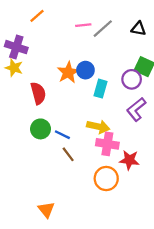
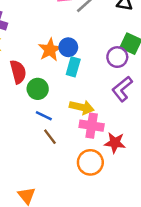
cyan rectangle: (100, 89) -> (73, 67), moved
green circle: (40, 129) -> (38, 89), moved

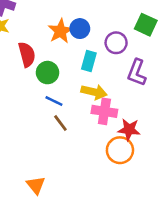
purple circle: (117, 57) -> (116, 43), moved
cyan rectangle: (73, 67) -> (89, 61), moved
purple L-shape: (122, 89) -> (137, 73), turned -30
orange circle: (90, 162) -> (120, 150), moved

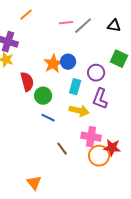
purple L-shape: (137, 73) -> (100, 99), moved
pink cross: (104, 111) -> (91, 137), moved
brown line: (60, 123) -> (62, 149), moved
red star: (129, 129) -> (112, 148), moved

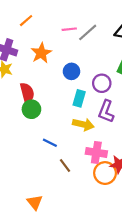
orange star: (53, 64) -> (41, 53), moved
green circle: (43, 96) -> (31, 109), moved
blue line: (48, 118) -> (50, 143), moved

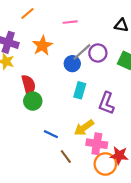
gray line: (88, 32) -> (82, 52), moved
purple circle: (102, 83) -> (98, 53), moved
yellow arrow: (83, 124) -> (84, 128), moved, turned 132

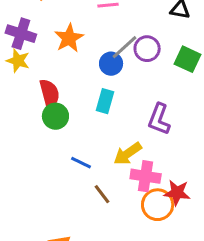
cyan rectangle: (80, 90) -> (105, 101), moved

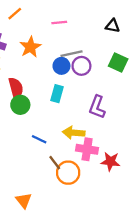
gray line: (125, 47) -> (71, 54), turned 30
purple circle: (147, 49) -> (81, 66), moved
yellow arrow: (128, 154) -> (74, 133), turned 40
orange circle: (158, 205) -> (68, 173), moved

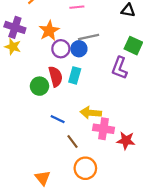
purple circle: (81, 66) -> (61, 49), moved
red semicircle: (16, 88) -> (55, 76), moved
purple L-shape: (97, 107) -> (119, 68), moved
orange circle: (68, 173) -> (85, 168), moved

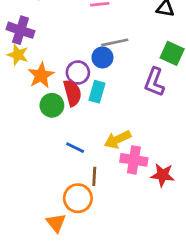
orange star: (49, 31) -> (41, 75), moved
purple circle: (61, 49) -> (78, 73), moved
yellow arrow: (91, 113) -> (117, 139), turned -30
brown line: (73, 142) -> (94, 176), turned 40
orange circle: (85, 168) -> (78, 198), moved

